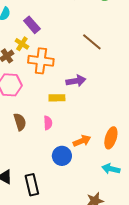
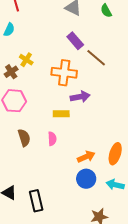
purple rectangle: (32, 25) -> (75, 41), moved
orange cross: (41, 61) -> (64, 73), moved
blue circle: (62, 156) -> (86, 179), moved

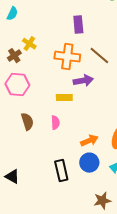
purple rectangle: (75, 41) -> (78, 25), turned 36
brown line: (96, 58) -> (99, 56), moved
black rectangle: (36, 201) -> (61, 171), moved

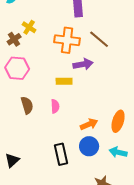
black triangle: (12, 177) -> (12, 160), turned 49

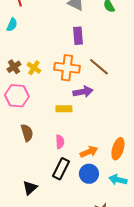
yellow cross: (29, 27) -> (34, 68), moved
pink semicircle: (55, 106) -> (60, 142), moved
black rectangle: (61, 154) -> (61, 169), moved, turned 40
black triangle: (12, 160) -> (30, 188), moved

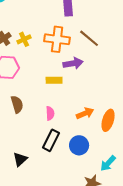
yellow cross: (34, 68) -> (24, 39), turned 32
orange arrow: (89, 152) -> (85, 113), moved
cyan arrow: (118, 180) -> (108, 163), moved, turned -60

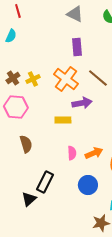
orange cross: (57, 39) -> (66, 79), turned 30
pink semicircle: (50, 113) -> (72, 153), moved
black rectangle: (51, 140) -> (45, 182), moved

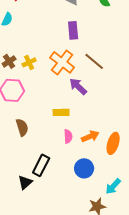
purple arrow: (82, 103) -> (78, 86), turned -126
yellow rectangle: (63, 120) -> (61, 112), moved

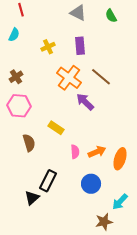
yellow cross: (29, 62) -> (48, 47), moved
yellow rectangle: (61, 112) -> (56, 128), moved, turned 35

